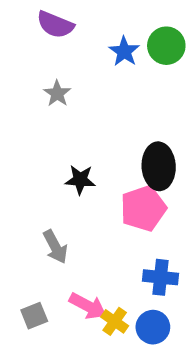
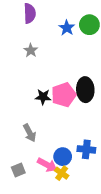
purple semicircle: (55, 25) -> (30, 13), turned -114
pink pentagon: (143, 208) -> (64, 95), moved
blue circle: (153, 327) -> (63, 157), moved

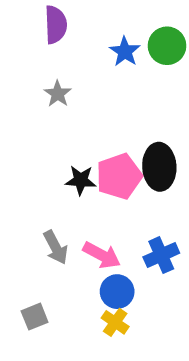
blue cross: (86, 149) -> (161, 255), moved, turned -30
pink arrow: (47, 165) -> (102, 255), moved

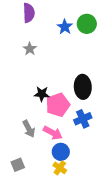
pink pentagon: (119, 176) -> (58, 105), moved
blue cross: (161, 255) -> (83, 119), moved

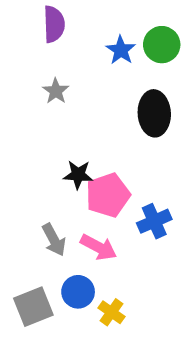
black ellipse: (83, 87) -> (154, 113), moved
blue circle: (61, 152) -> (78, 292), moved
gray square: (18, 165) -> (33, 307), size x1.5

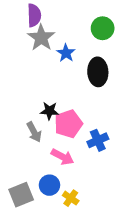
blue star: (121, 50) -> (66, 53), moved
gray star: (56, 91) -> (41, 38), moved, size x1.6
gray arrow: (54, 240) -> (34, 132), moved

